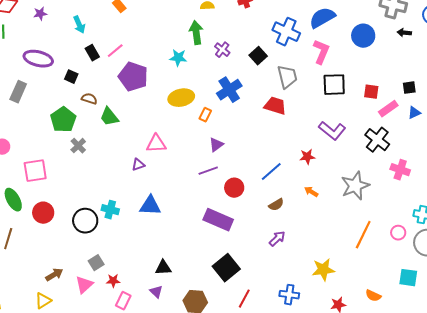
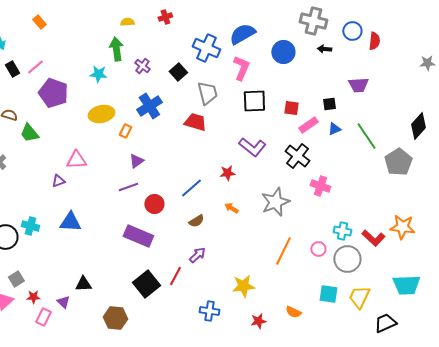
purple triangle: (156, 292) -> (63, 302), moved
red line: (244, 299) -> (175, 276), moved

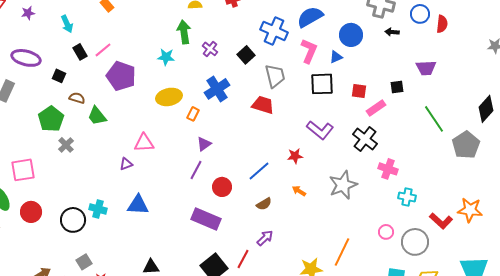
blue triangle: (334, 129) -> (336, 57), moved
purple line: (128, 187) -> (196, 170), turned -42
cyan cross: (342, 231) -> (407, 197), moved
orange line: (283, 251) -> (342, 252), moved

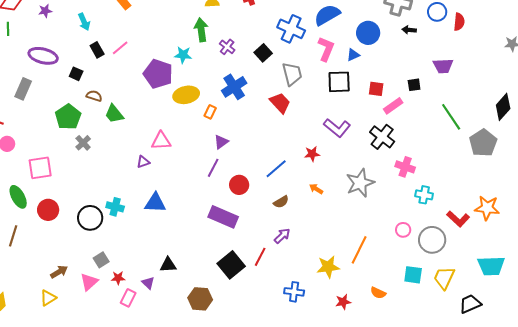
purple pentagon: (121, 76) -> (158, 74), moved
red trapezoid: (263, 105) -> (280, 103), turned 30

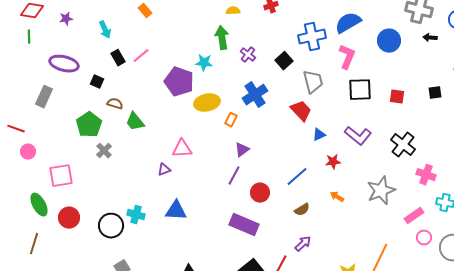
blue cross: (291, 29) -> (312, 37), turned -36
blue triangle: (353, 55) -> (319, 135), moved
pink rectangle: (393, 106) -> (414, 216), moved

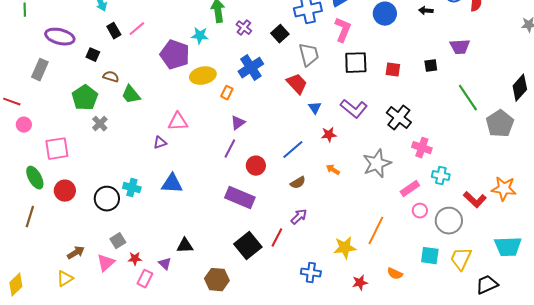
blue triangle: (319, 135) -> (315, 108), turned -40

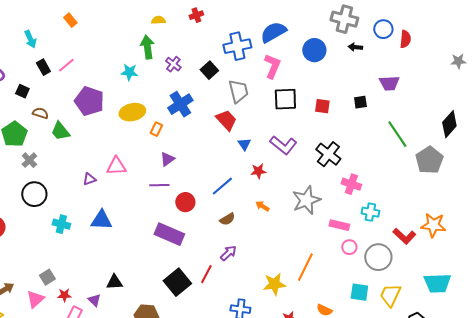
purple pentagon: (175, 55) -> (89, 101), moved
pink triangle: (178, 122) -> (116, 166), moved
purple line: (230, 149) -> (159, 185), turned 60
pink rectangle: (410, 189) -> (339, 225), turned 48
black circle: (107, 199) -> (34, 194), moved

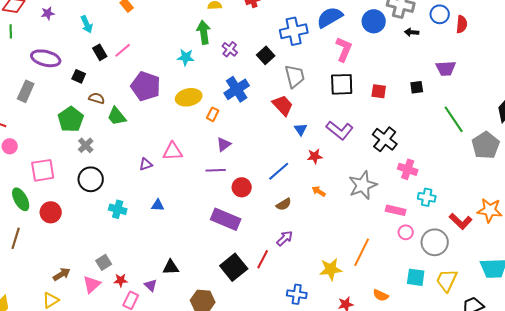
blue circle: (314, 50) -> (374, 21), moved
pink L-shape: (272, 66) -> (344, 49), moved
blue triangle: (101, 220) -> (158, 205), size x0.6

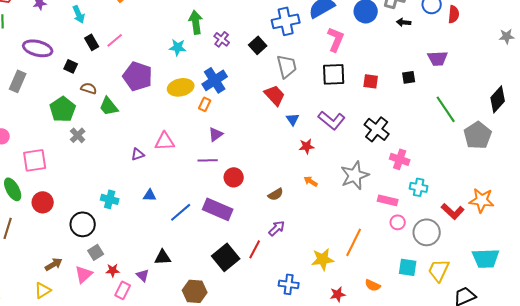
blue cross: (237, 89) -> (215, 80), moved
blue line: (279, 171) -> (181, 212), moved
black circle: (91, 179) -> (83, 224), moved

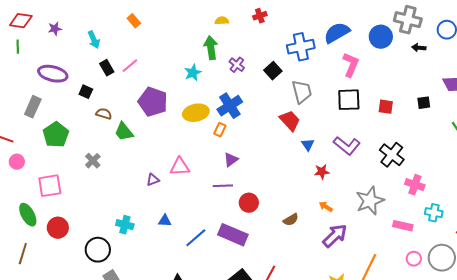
cyan star: (178, 47) -> (193, 73), turned -30
green pentagon: (63, 109) -> (56, 135), moved
pink circle: (398, 222) -> (414, 259), moved
purple arrow: (277, 228) -> (335, 236), moved, size x1.5

